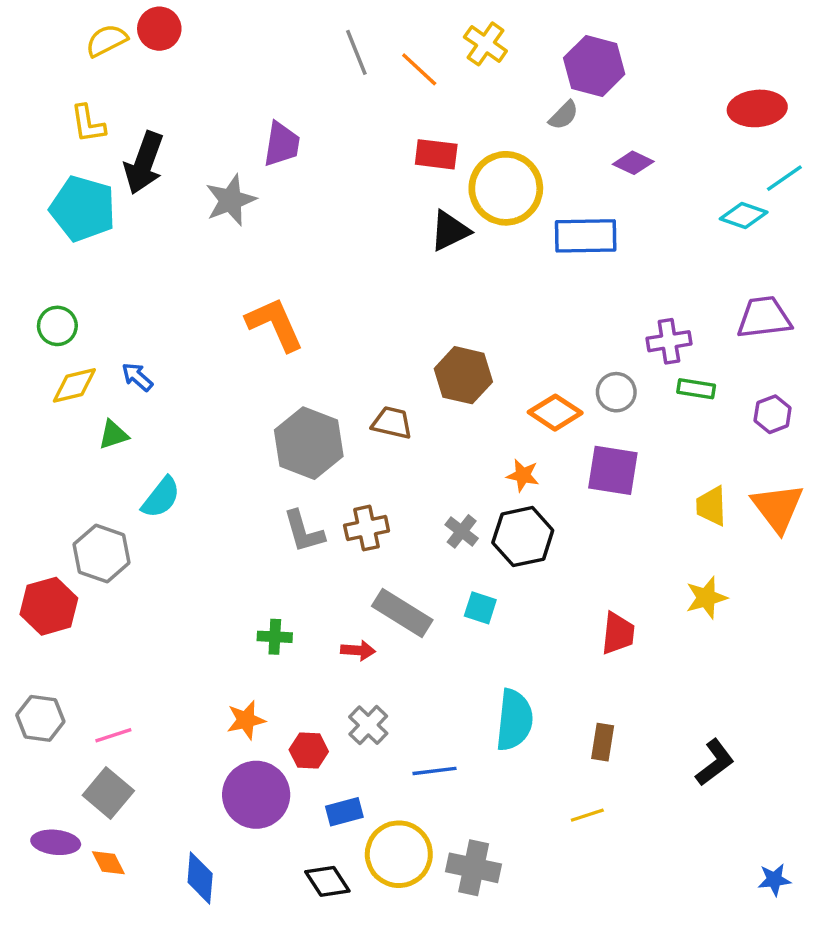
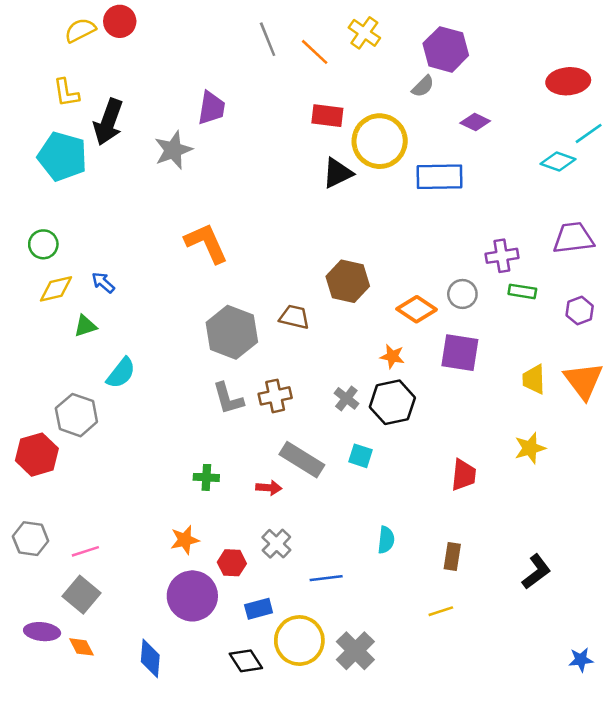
cyan semicircle: (514, 720) -> (386, 540), size x0.6
gray cross: (474, 868) -> (355, 651), turned 33

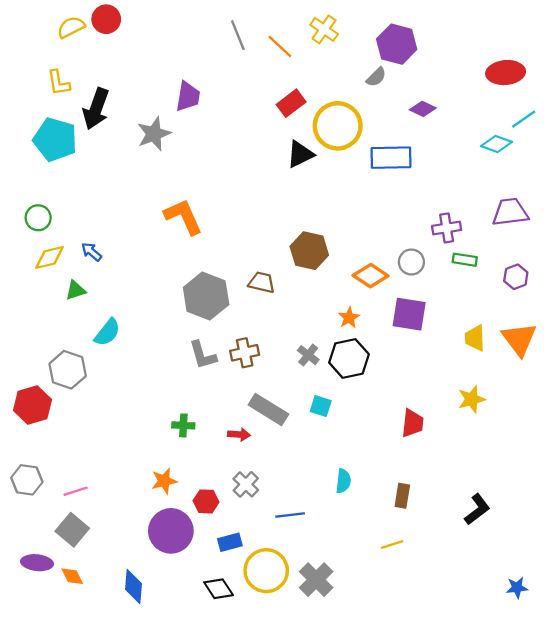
red rectangle: (327, 116) -> (291, 103), turned -44
orange star: (392, 356) -> (349, 318), turned 30

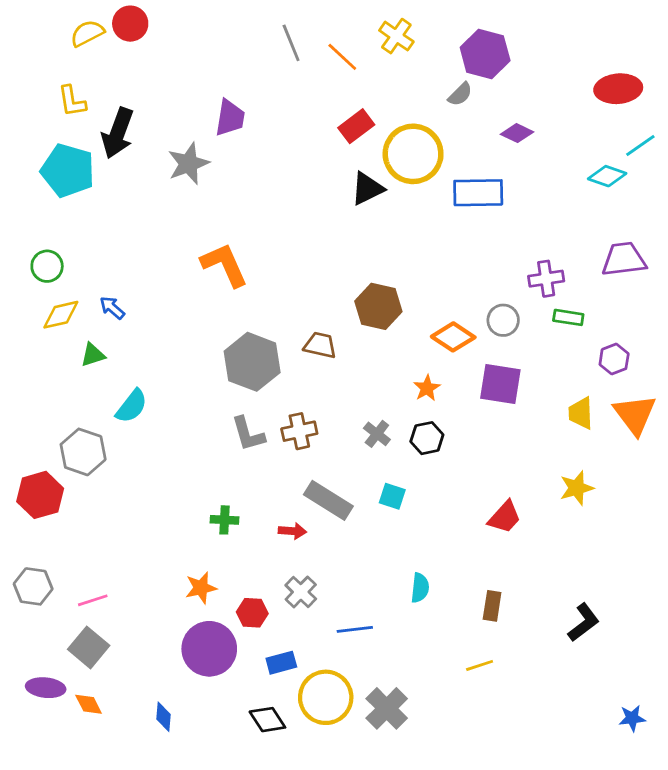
purple hexagon: (516, 277) -> (614, 359), moved
black hexagon: (349, 358) -> (427, 438), size x0.7
red trapezoid: (413, 423) -> (505, 517), turned 36
blue diamond: (133, 586) -> (163, 717), size x0.7

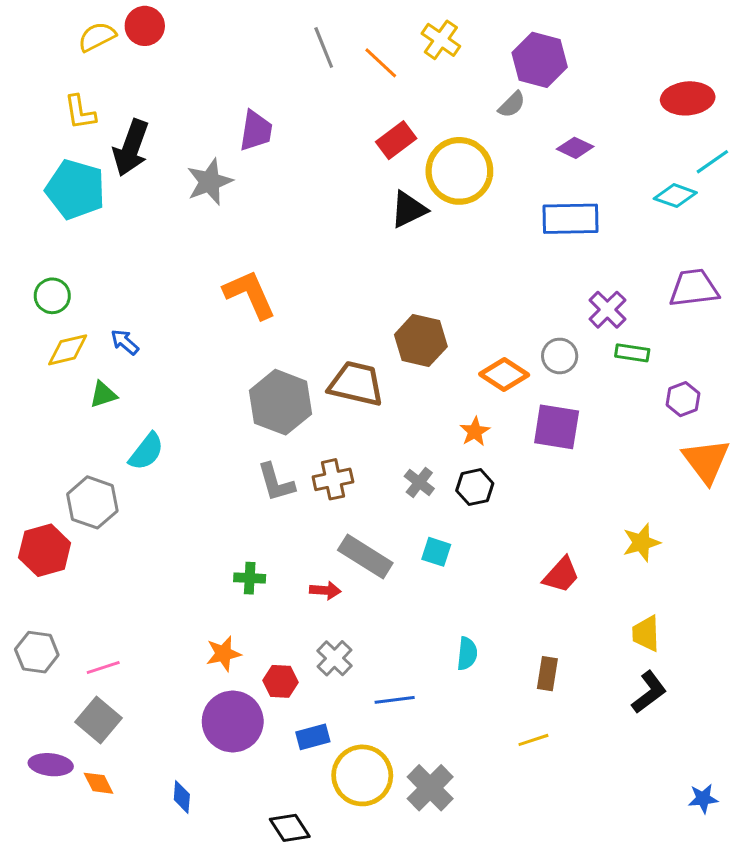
blue rectangle: (478, 193) -> (570, 219), moved
purple cross: (546, 279) -> (607, 310), turned -36
brown trapezoid: (320, 345) -> (356, 384), size x1.5
yellow trapezoid: (581, 413) -> (646, 634), moved
black diamond: (267, 720) -> (290, 828), moved

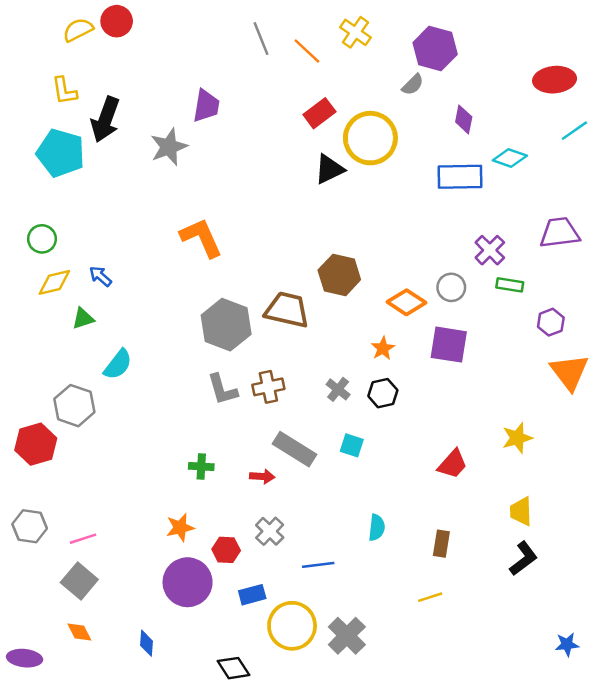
purple diamond: (575, 148) -> (464, 119), turned 76
cyan diamond: (675, 196) -> (510, 158), moved
purple ellipse: (51, 765) -> (25, 658), moved

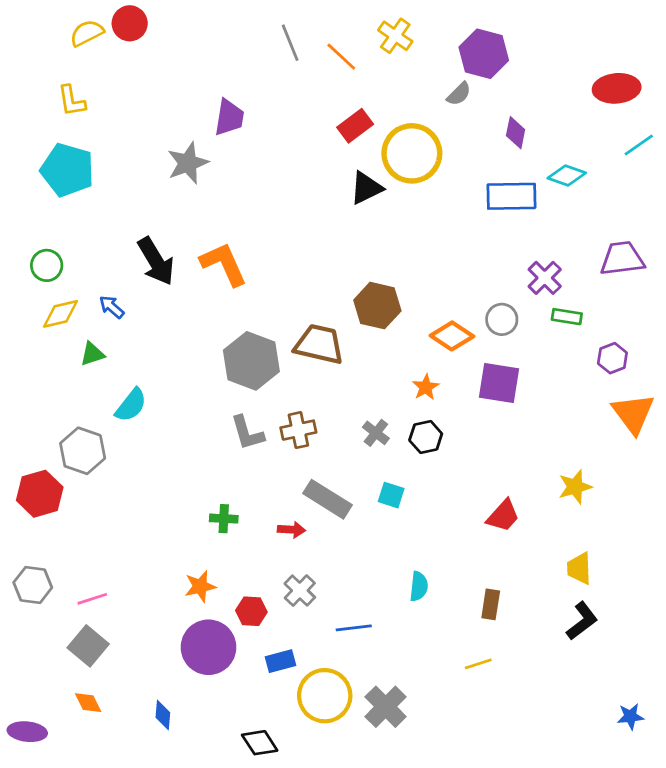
black arrow: (105, 119) -> (156, 261), moved, turned -51

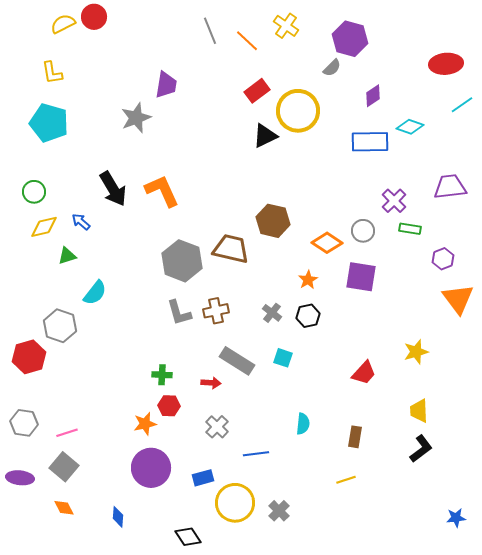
purple diamond: (516, 133) -> (373, 96), turned 45
red hexagon: (251, 611) -> (169, 406), moved
gray cross: (386, 707) -> (279, 511), size x0.7
purple ellipse: (27, 732) -> (20, 478), moved

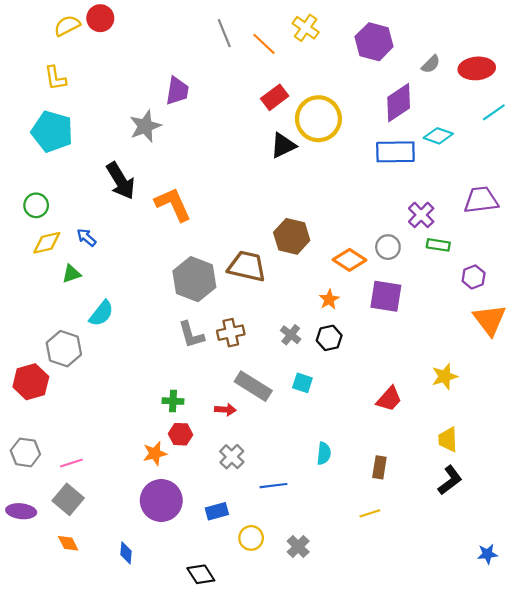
gray semicircle: (332, 68) -> (431, 64), moved
purple diamond: (373, 96) -> (399, 103), size x1.6
black arrow: (113, 189) -> (121, 181), moved
yellow circle: (235, 503) -> (251, 538), size x0.6

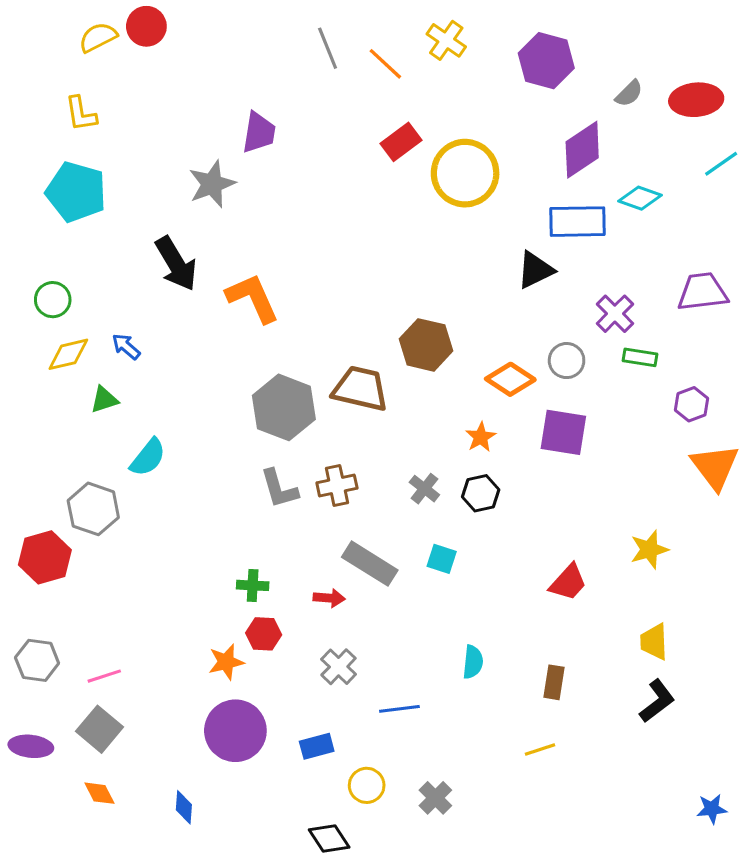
black triangle: (283, 145) -> (535, 270), moved
black diamond: (201, 574) -> (329, 838), moved

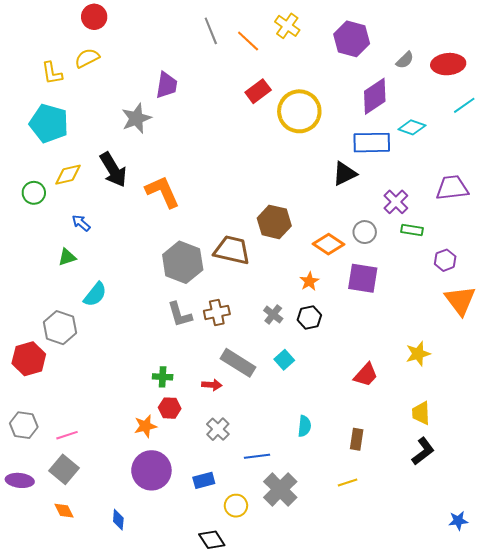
yellow semicircle: (98, 37) -> (87, 58), moved
yellow diamond: (68, 354) -> (68, 175), moved
cyan square: (442, 559) -> (284, 360), turned 30
gray cross: (435, 798) -> (280, 489), moved, size x1.6

